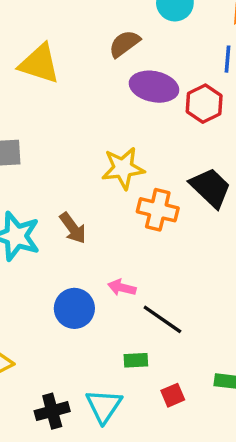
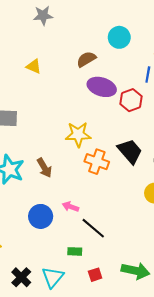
yellow triangle: (39, 64) -> (34, 66), size x0.6
black cross: (52, 411) -> (21, 277), turned -36

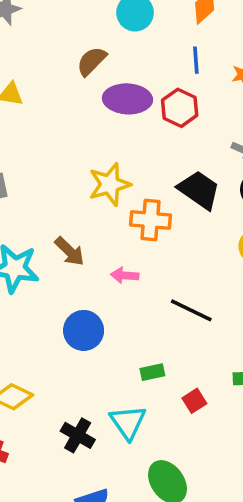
pink arrow: (71, 207) -> (125, 275), moved
black line: (93, 228) -> (191, 310), moved

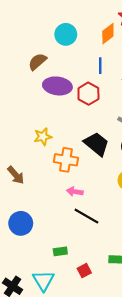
yellow star: (110, 184) -> (43, 137), size x0.7
pink arrow: (125, 275) -> (75, 192), moved

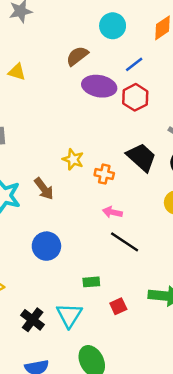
blue line: (100, 66) -> (134, 64), moved, turned 49
yellow star: (43, 137) -> (73, 159), moved, turned 30
orange cross: (66, 160) -> (104, 174), size x0.7

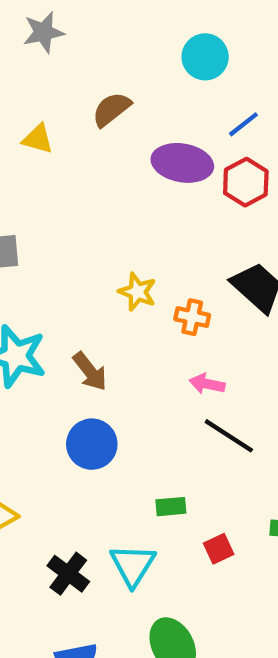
brown semicircle: (77, 56) -> (111, 109), moved
brown arrow: (44, 189) -> (90, 371), moved

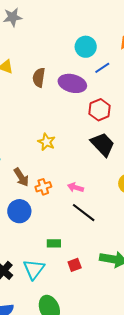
cyan circle: (205, 57) -> (86, 47), moved
brown semicircle: (111, 109) -> (39, 78), moved, turned -48
red hexagon: (246, 182) -> (100, 110), moved
orange cross: (192, 317) -> (43, 187), moved, turned -35

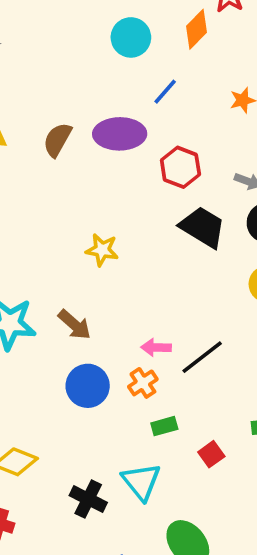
cyan circle: (86, 47) -> (131, 37), moved
brown semicircle: (39, 78) -> (57, 140), turned 36
orange cross: (43, 187) -> (143, 383), moved
pink arrow: (75, 187) -> (156, 347), moved
black line: (84, 213) -> (202, 357), turned -60

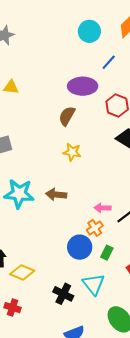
brown semicircle: (57, 140) -> (67, 116), moved
brown arrow: (75, 325) -> (56, 195), turned 144
blue circle: (88, 386) -> (80, 247), moved
green rectangle: (164, 426) -> (107, 253), turned -48

